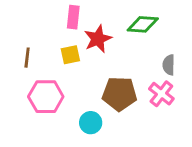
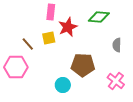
brown line: (27, 58) -> (28, 44), moved, turned -48
pink cross: (161, 94) -> (116, 81), moved
pink hexagon: (46, 97) -> (16, 67), moved

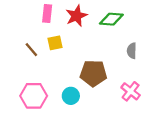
pink rectangle: (51, 12) -> (47, 14), moved
red star: (68, 27) -> (76, 16), moved
pink hexagon: (16, 67) -> (34, 96), moved

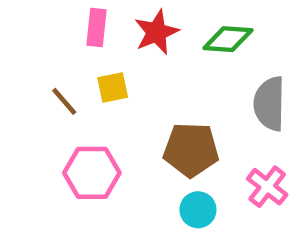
gray semicircle: (132, 51) -> (269, 104), size x1.6
pink hexagon: (34, 96) -> (92, 173), moved
cyan circle: (71, 96) -> (198, 210), moved

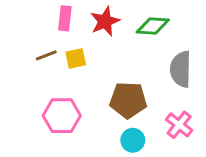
brown line: (64, 101) -> (46, 55), moved, turned -70

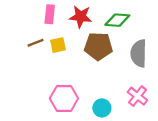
red star: (105, 21) -> (81, 17), turned 30
brown pentagon: (128, 100) -> (98, 46), moved
pink hexagon: (62, 116) -> (64, 98), moved

